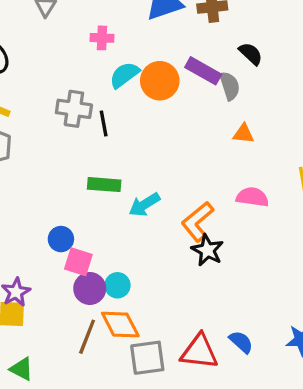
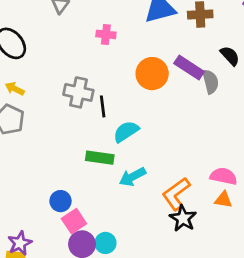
cyan semicircle: (124, 75) -> (126, 131), moved
orange triangle: (243, 134) -> (223, 200), moved
pink square: (78, 262) -> (74, 221), turned 35

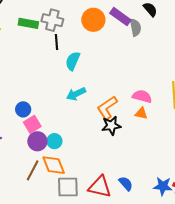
gray cross: (78, 92) -> (52, 20), moved
cyan semicircle: (126, 131) -> (73, 61), turned -36
green rectangle: (100, 158) -> (28, 23), moved
black star: (183, 218) -> (111, 126), turned 30

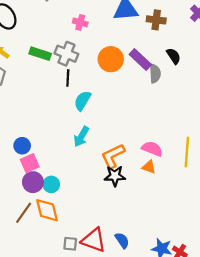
cyan arrow: (76, 94) -> (81, 137), turned -42
gray square: (68, 187) -> (70, 244), moved, size x0.6

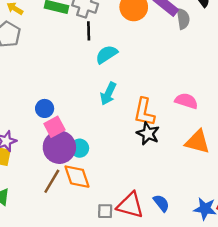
cyan semicircle: (83, 101) -> (107, 54), turned 30
orange L-shape: (113, 156) -> (144, 112), turned -48
orange triangle: (149, 167) -> (197, 142), moved, size x1.6
black star: (115, 176) -> (148, 134), turned 30
purple circle: (33, 182) -> (59, 147), size x1.4

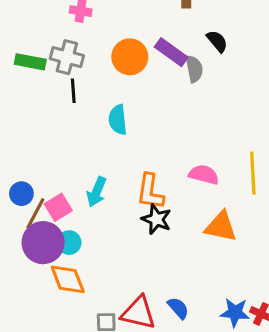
cyan semicircle: (107, 54) -> (118, 120), moved, turned -60
cyan arrow: (108, 94) -> (97, 192), moved
pink square: (54, 127) -> (58, 207), moved
brown line: (52, 181) -> (35, 214), moved

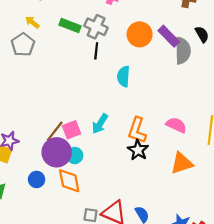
gray semicircle: (194, 69) -> (183, 51), size x1.4
blue circle: (21, 194) -> (37, 179), moved
orange triangle: (221, 227) -> (182, 163), turned -40

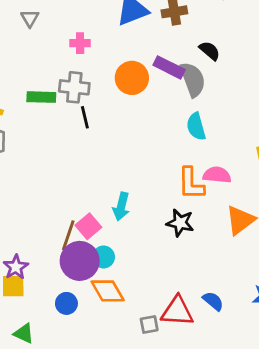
cyan semicircle: (123, 76) -> (196, 126), moved
orange L-shape: (137, 130) -> (191, 184), moved

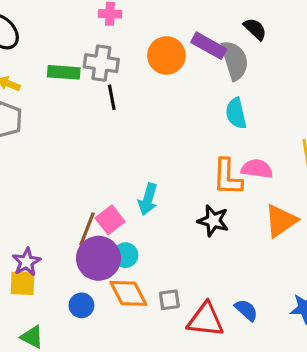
gray square: (149, 324) -> (169, 300), moved

